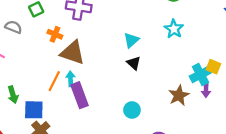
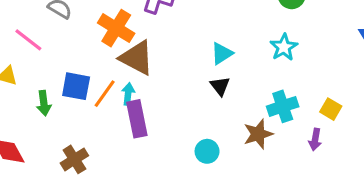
orange cross: (55, 34) -> (116, 28), size x1.6
cyan cross: (200, 74) -> (283, 106), moved
brown star: (179, 95) -> (258, 134), moved
blue square: (34, 110) -> (76, 86), moved

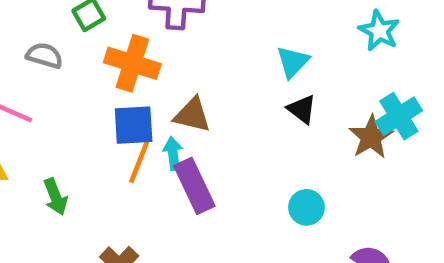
brown triangle: (137, 58) -> (192, 115), moved, size x0.7
blue square: (76, 86) -> (134, 125), moved
brown star: (258, 134) -> (371, 137), moved

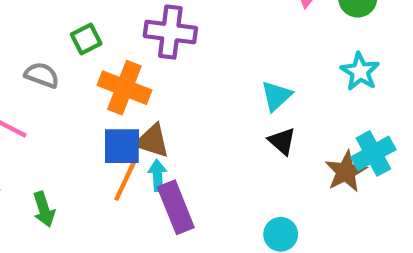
brown triangle: (192, 115) -> (152, 141), moved

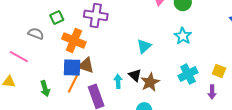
black triangle: (282, 141) -> (135, 75), moved
brown star: (346, 172) -> (150, 82), moved
cyan arrow: (158, 175) -> (118, 81), moved
green arrow: (44, 209) -> (45, 89), moved

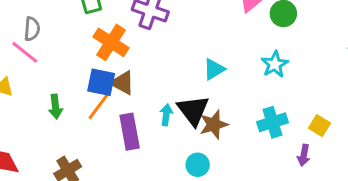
gray semicircle: (36, 34) -> (32, 29), moved, turned 63
black triangle: (135, 75) -> (193, 110), size x1.6

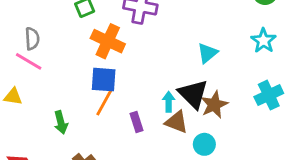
brown triangle: (123, 83) -> (177, 122), moved
green arrow: (55, 107) -> (61, 122), moved
purple rectangle: (130, 132) -> (137, 122), size x0.6

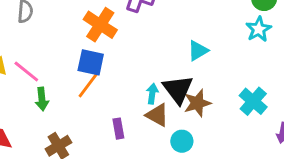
cyan star: (263, 41) -> (259, 29), moved
pink line: (29, 61) -> (26, 71), moved
cyan cross: (269, 95) -> (253, 101), turned -32
purple rectangle: (137, 122) -> (118, 129), moved

